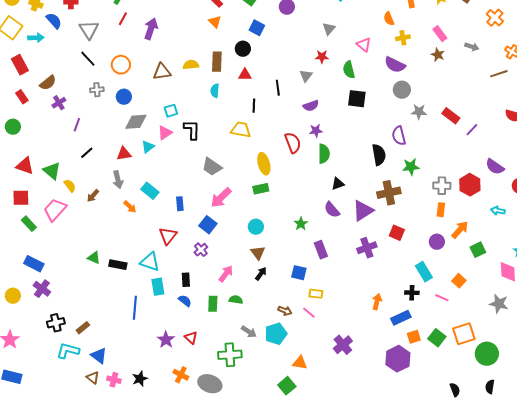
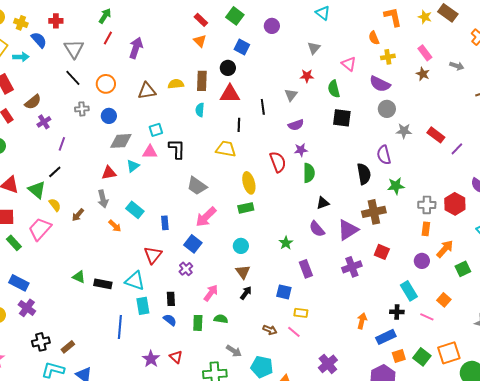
red triangle: (245, 75) -> (230, 94), size x1.5
pink triangle: (165, 133) -> (150, 152), turned 35
black line: (87, 153) -> (55, 172), moved
cyan pentagon: (276, 334) -> (262, 367), moved, turned 30

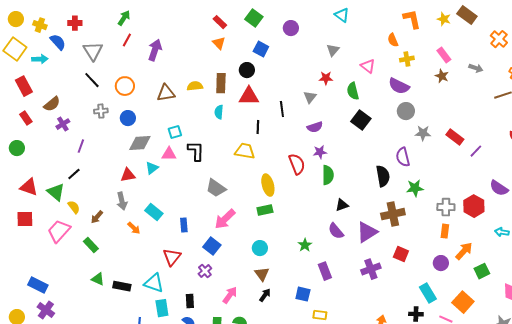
black square: (342, 118) -> (361, 120), turned 30
green rectangle: (14, 243) -> (91, 245), moved
orange square: (444, 300) -> (463, 302), size x1.5

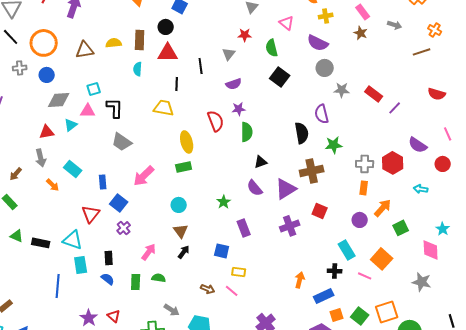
orange circle: (125, 86) -> (44, 43), size x1.4
gray trapezoid: (216, 188) -> (122, 142), moved
blue square: (212, 246) -> (119, 203), moved

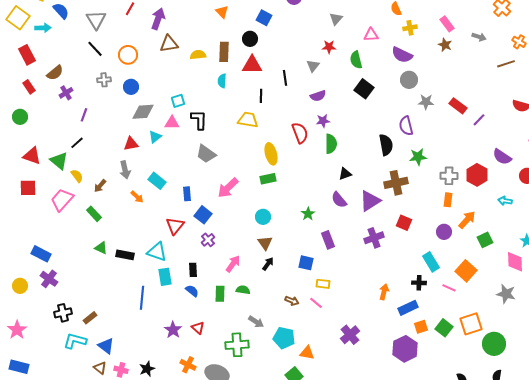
pink triangle: (287, 23) -> (371, 35), turned -42
orange circle: (44, 43) -> (128, 55), size x0.7
brown triangle: (85, 50) -> (169, 44), moved

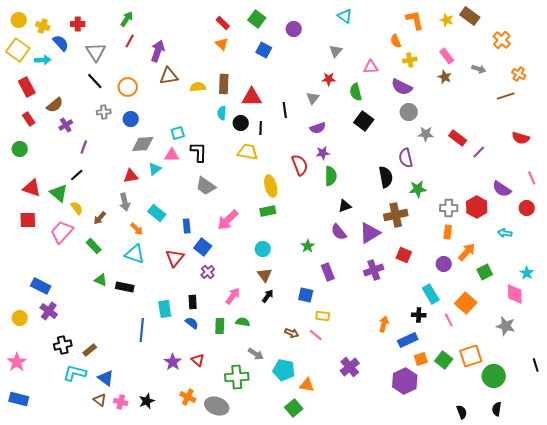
black circle: (250, 39) -> (241, 123), moved
cyan triangle: (157, 252) -> (135, 254), moved
pink line: (449, 288) -> (449, 320), turned 40

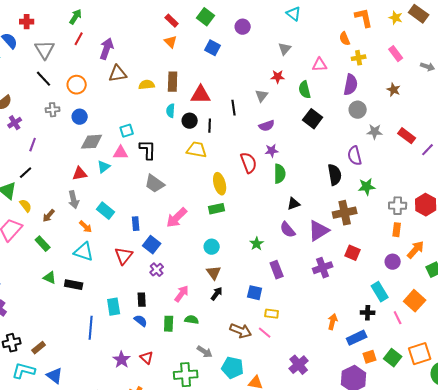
brown star: (445, 77) -> (394, 90), moved
purple semicircle: (402, 87) -> (351, 85), turned -105
brown arrow: (292, 333) -> (241, 331), size x1.5

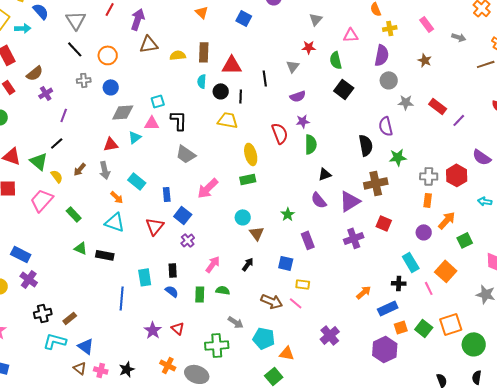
brown arrow: (49, 216) -> (80, 169), moved
brown triangle: (214, 273) -> (257, 233), moved
orange arrow: (333, 322) -> (364, 292), turned 35

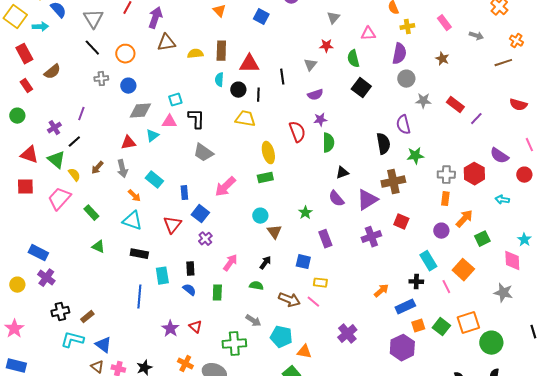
purple cross: (46, 93) -> (54, 128), moved
black rectangle: (105, 255) -> (139, 254), moved
green semicircle: (223, 290) -> (256, 286), moved

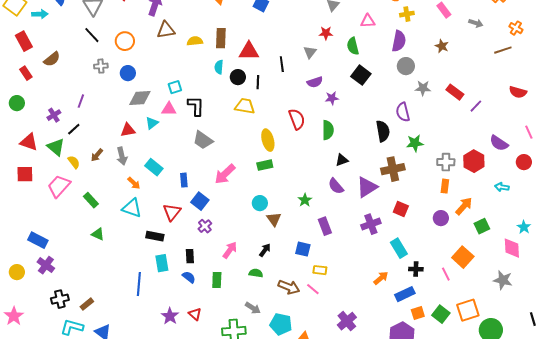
purple star: (320, 120) -> (332, 98), moved
black rectangle: (139, 254) -> (155, 236), moved
cyan rectangle: (428, 261) -> (399, 248), moved

